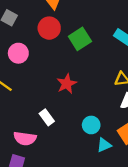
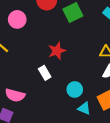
white rectangle: (47, 117) -> (45, 73), moved
cyan triangle: (104, 145) -> (84, 108), turned 40

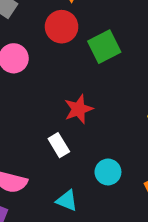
cyan triangle: (84, 108) -> (67, 201), moved

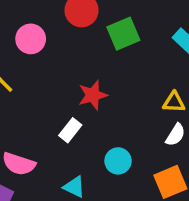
white rectangle: (59, 145) -> (70, 130), turned 65

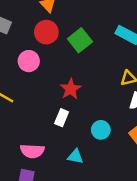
pink circle: (31, 39) -> (29, 61), moved

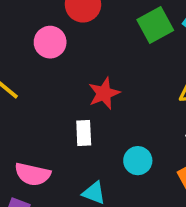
green square: (80, 40) -> (155, 25), moved
white rectangle: (62, 118) -> (84, 133), turned -35

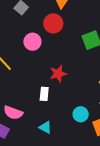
cyan circle: (138, 161) -> (81, 114), moved

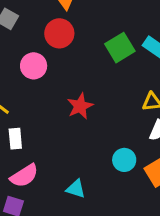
white rectangle: (44, 94) -> (15, 139), moved
pink semicircle: (13, 113) -> (24, 176), turned -42

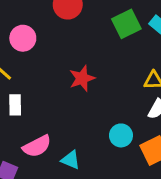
pink circle: (34, 66) -> (23, 38), moved
pink semicircle: (24, 176) -> (37, 146), moved

